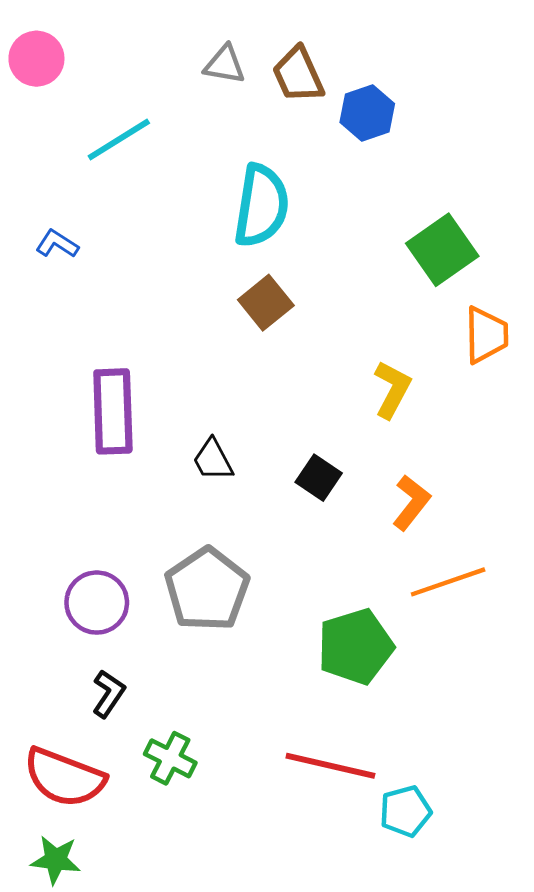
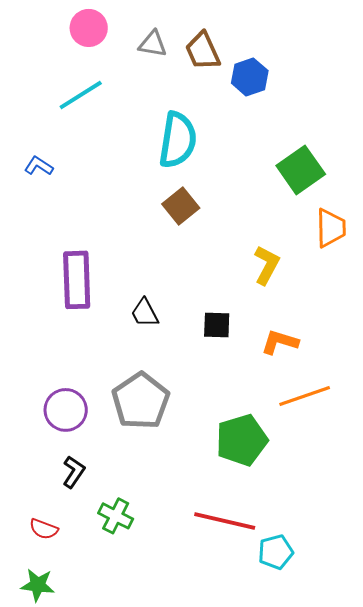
pink circle: (36, 59) -> (89, 28), moved
black square: (319, 478) -> (217, 325), turned -32
orange L-shape: (411, 503) -> (280, 342), turned -111
red semicircle: (64, 777) -> (44, 529), size x0.5

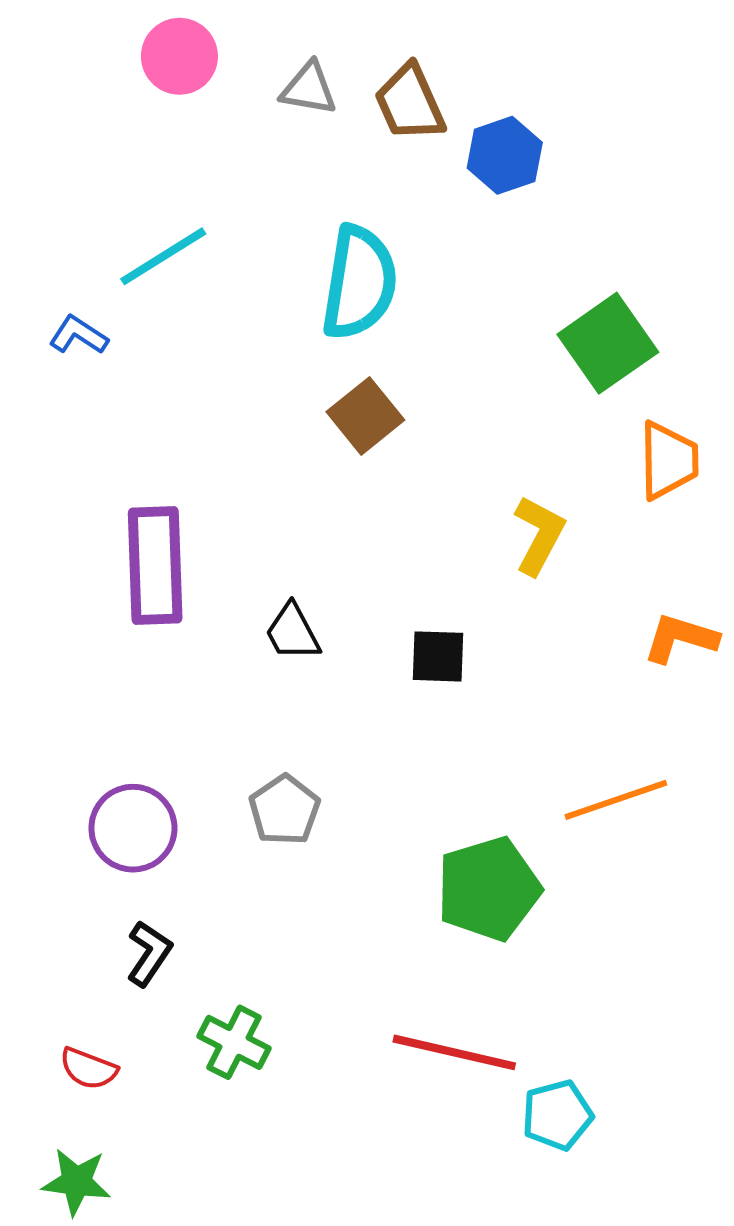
cyan line: (81, 95) -> (163, 256), moved
orange L-shape: (280, 342) -> (681, 638), moved
gray pentagon: (141, 401) -> (284, 810), size x0.6

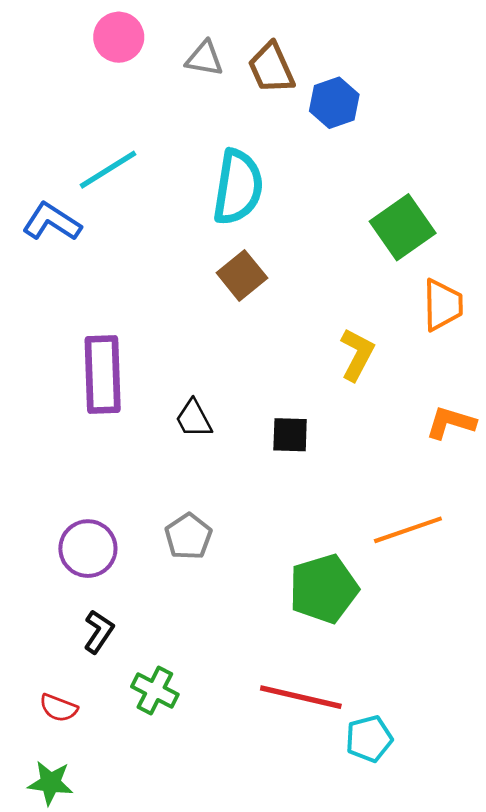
blue L-shape: (78, 335) -> (52, 222), size x1.5

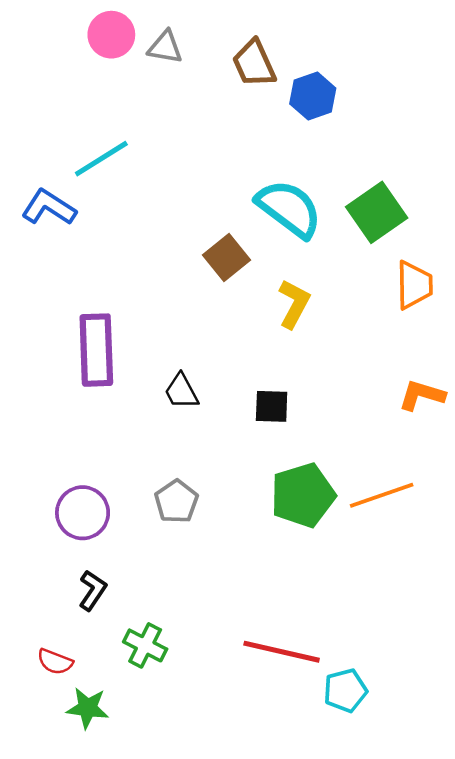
gray triangle: (204, 59) -> (165, 47), moved
cyan semicircle: (238, 187) -> (289, 209), moved, turned -62
yellow L-shape: (357, 354) -> (294, 304), moved
green pentagon: (324, 589) -> (303, 495), moved
green star: (50, 783) -> (88, 708), moved

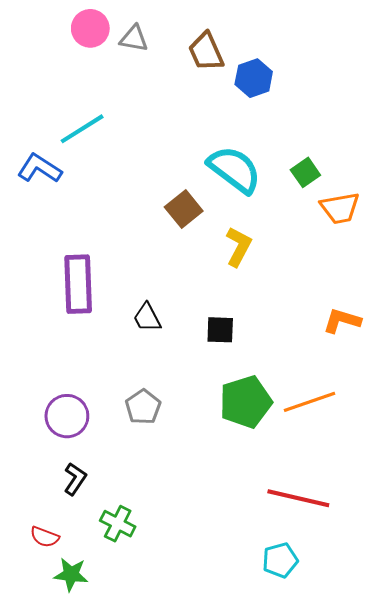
green square: (377, 212) -> (305, 172), size x0.6
orange trapezoid: (414, 285) -> (340, 208), moved, turned 81
red line: (282, 652) -> (298, 498), moved

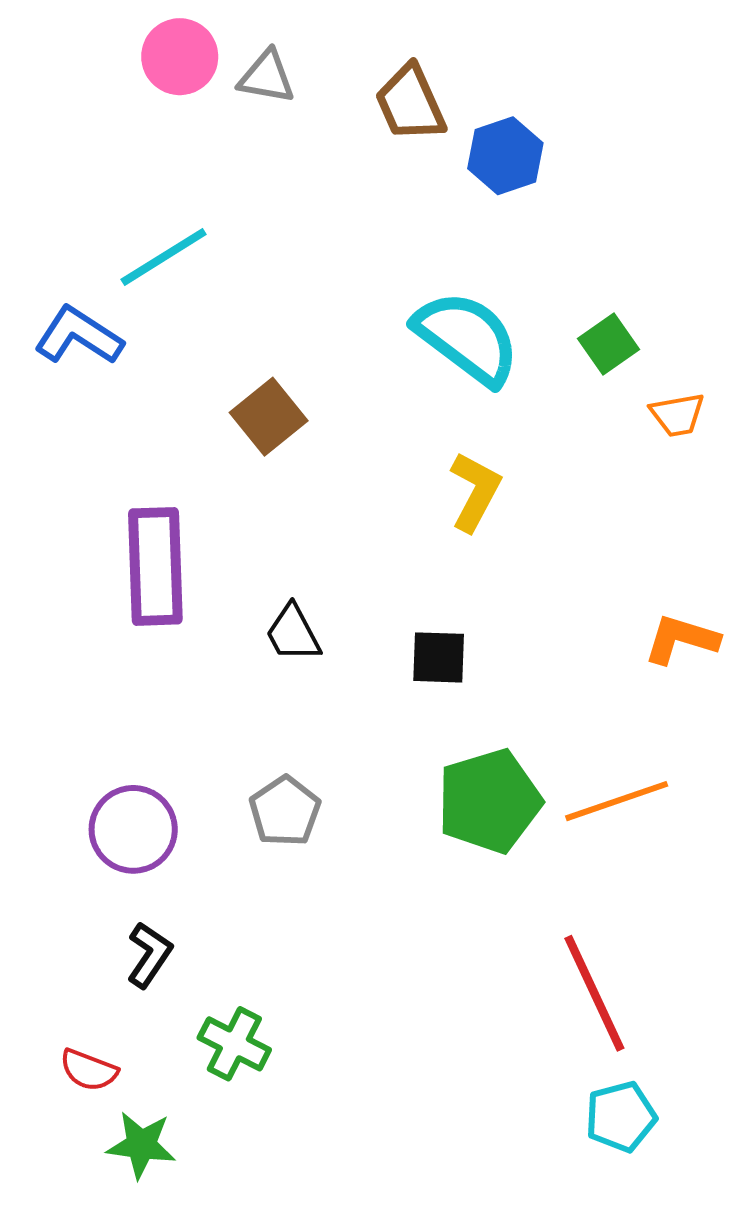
orange trapezoid: (340, 208) -> (677, 415), size x0.7
brown square: (184, 209) -> (269, 417), moved
red line: (298, 498) -> (594, 993), turned 52
cyan pentagon: (280, 560) -> (621, 1117), moved

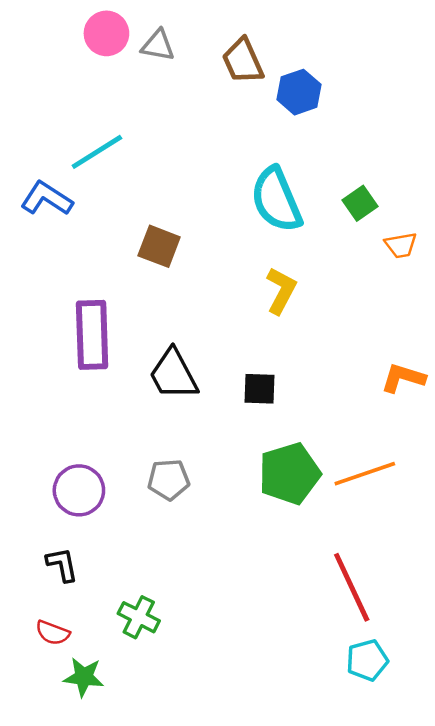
cyan semicircle: (467, 338) -> (276, 200), turned -150
brown square: (269, 417) -> (159, 246), turned -30
black trapezoid: (293, 633) -> (173, 374), size x1.5
gray pentagon: (285, 811) -> (169, 480), turned 30
black L-shape: (149, 955) -> (62, 565), moved, turned -45

